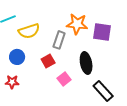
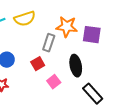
yellow semicircle: (29, 31) -> (25, 19), moved

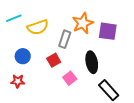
yellow semicircle: (25, 19) -> (38, 27), moved
orange star: (67, 27) -> (83, 23), turned -30

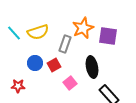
cyan line: (14, 18) -> (14, 33), moved, turned 70
blue circle: (23, 56) -> (35, 63), moved

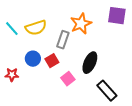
purple square: (108, 36) -> (117, 16), moved
black ellipse: (92, 67) -> (90, 63), turned 35
red star: (18, 86) -> (12, 75), moved

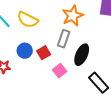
yellow semicircle: (36, 28) -> (28, 20), turned 45
gray rectangle: (63, 40) -> (64, 39), moved

